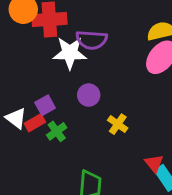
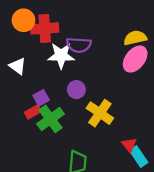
white triangle: (16, 118) -> (18, 66), moved
yellow cross: (118, 124) -> (100, 113), size x1.6
green cross: (57, 131) -> (51, 119), size x1.6

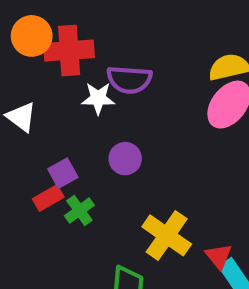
white star: (61, 56) -> (98, 98), size x0.7
yellow cross: (100, 113) -> (167, 235), moved
green cross: (51, 119) -> (79, 211), size x0.6

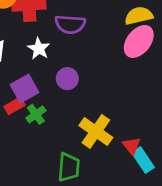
white star: (98, 98) -> (39, 49), moved, turned 30
purple square: (63, 173) -> (24, 89), size x1.4

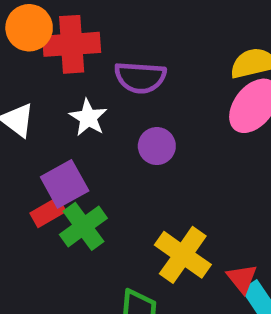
purple circle: (67, 79) -> (157, 146), moved
green cross: (36, 114) -> (83, 226), size x1.4

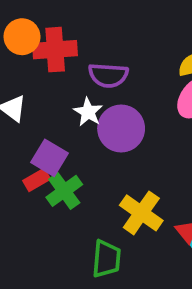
white star: (88, 118) -> (88, 112), moved
purple circle: (157, 146) -> (121, 128), size x1.6
purple square: (65, 184) -> (50, 158), turned -30

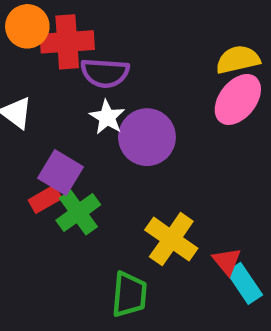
purple semicircle: (108, 75) -> (105, 73), moved

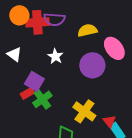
yellow semicircle: (238, 60) -> (87, 30), moved
purple semicircle: (105, 73) -> (54, 19), moved
pink ellipse: (238, 99) -> (114, 48), turned -75
purple circle: (147, 137) -> (92, 65), moved

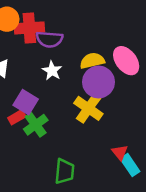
purple semicircle: (54, 19) -> (49, 39), moved
yellow semicircle: (87, 30) -> (92, 61), moved
yellow cross: (84, 111) -> (88, 108), moved

